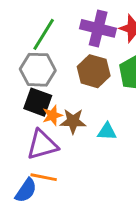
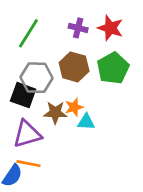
purple cross: (98, 28) -> (78, 28), size x0.6
gray hexagon: (38, 70) -> (36, 78), moved
orange star: (52, 115) -> (74, 107), moved

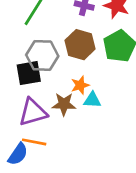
black square: (23, 95) -> (29, 73), turned -30
brown star: (55, 113) -> (64, 104), moved

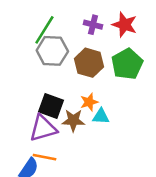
gray hexagon: (42, 55) -> (52, 51), moved
black square: (29, 73) -> (51, 106), moved, turned 30

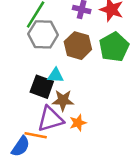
orange star: (89, 102) -> (78, 123), moved
cyan triangle: (101, 116) -> (55, 75), moved
purple triangle: (43, 128) -> (51, 119), moved

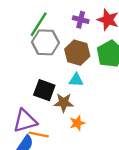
cyan triangle: (55, 75) -> (76, 80), moved
purple triangle: (51, 119) -> (25, 121), moved

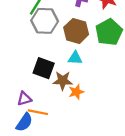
purple triangle: (25, 121) -> (24, 99), size x0.6
orange star: (77, 123) -> (76, 92), moved

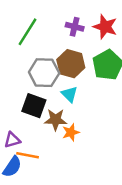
gray hexagon: (45, 21) -> (44, 73), moved
cyan triangle: (75, 58) -> (70, 94), turned 42

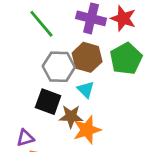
purple cross: (75, 27) -> (91, 18), size x1.5
green line: (28, 32) -> (41, 24), turned -72
orange star: (71, 132) -> (87, 130), size x1.5

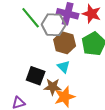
gray hexagon: (59, 67) -> (54, 25), moved

